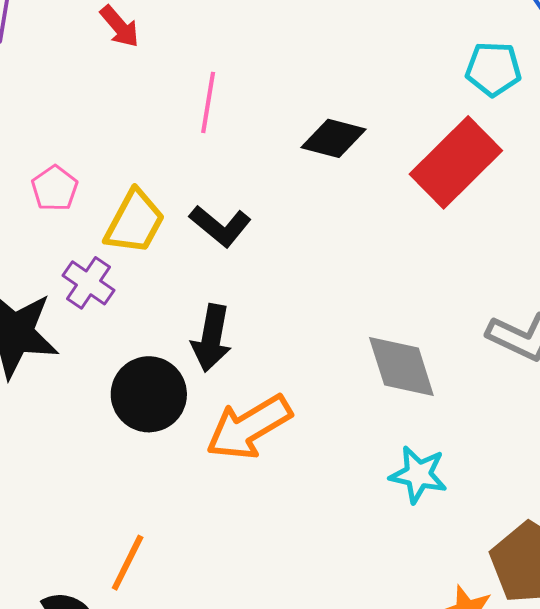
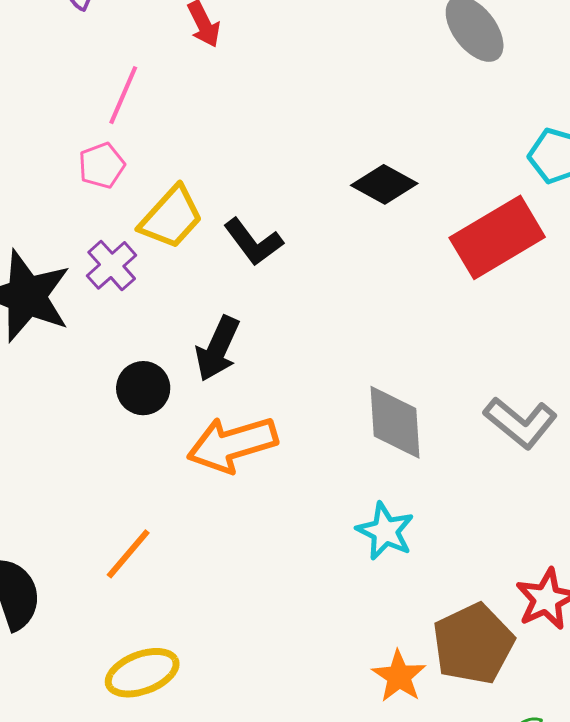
pink line: (208, 102) -> (123, 95), moved
black circle: (149, 394) -> (143, 388), size x0.7
orange line: (128, 563) -> (128, 554), moved

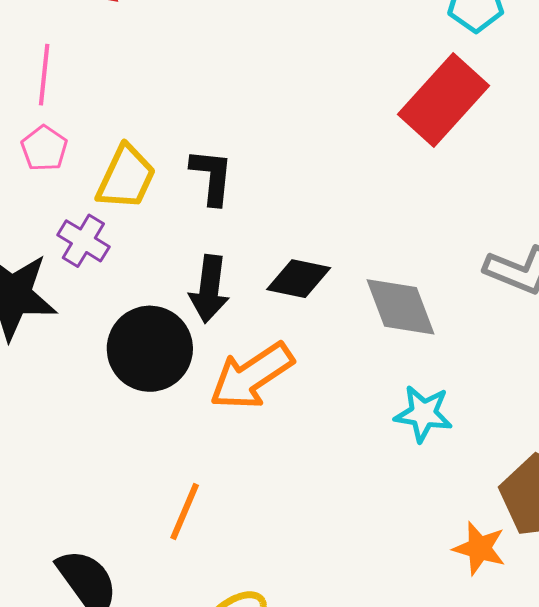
black diamond: (384, 184) -> (299, 279), moved
black L-shape: (253, 242) -> (212, 177), turned -120
black circle: (143, 388) -> (150, 349), size x1.6

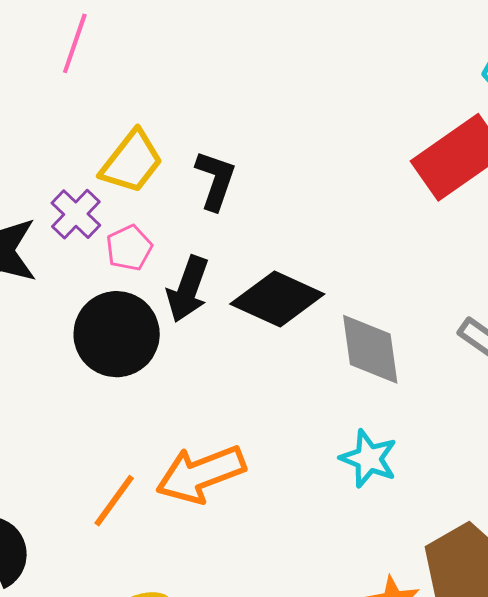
pink pentagon: (44, 148) -> (129, 248), moved
black diamond: (299, 279) -> (277, 299), size x1.4
orange arrow: (252, 376) -> (201, 474), moved

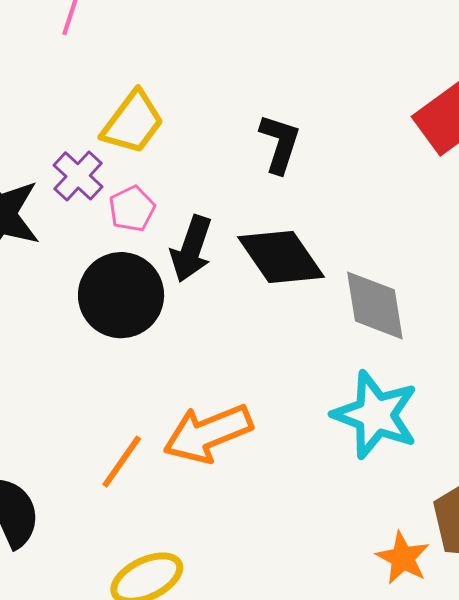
black L-shape: (215, 180) -> (280, 144), moved
black diamond: (277, 299) -> (281, 257), turned 32
cyan star: (369, 459) -> (375, 415), size x1.5

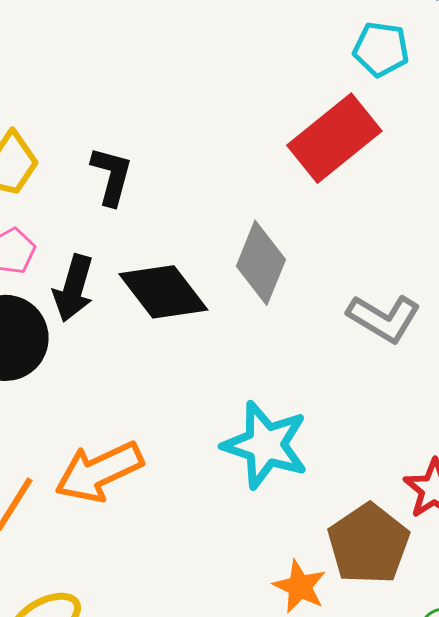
black L-shape: (280, 144) -> (112, 176), moved
gray diamond: (375, 305) -> (261, 263), moved, turned 34

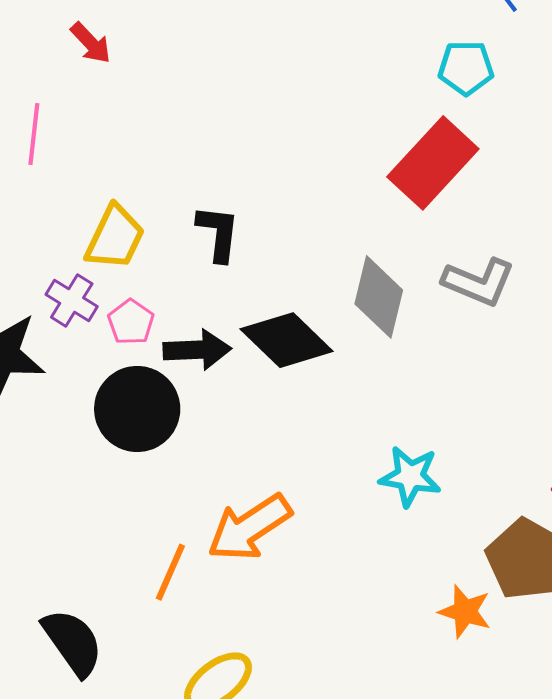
black arrow: (73, 288) -> (197, 350), turned -100
gray L-shape: (384, 318) -> (479, 282), moved
cyan star: (265, 445) -> (410, 476), size x0.7

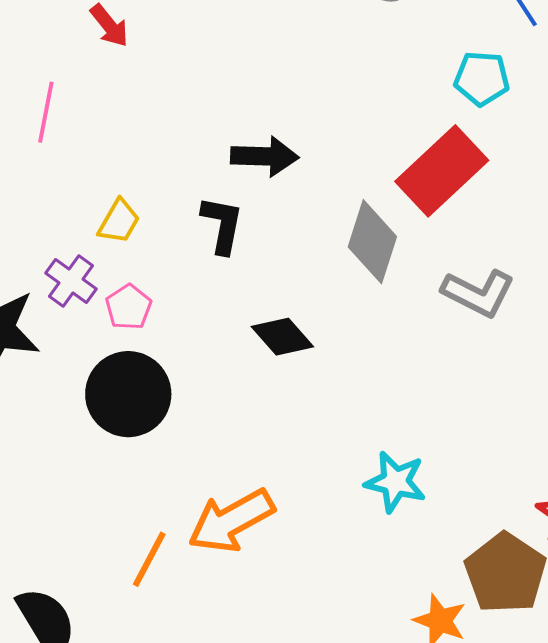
yellow trapezoid: (115, 237) -> (119, 221), size x0.7
gray diamond: (379, 297) -> (372, 242), moved
black diamond: (287, 340) -> (282, 337), size x0.7
black arrow: (197, 350) -> (265, 156), moved

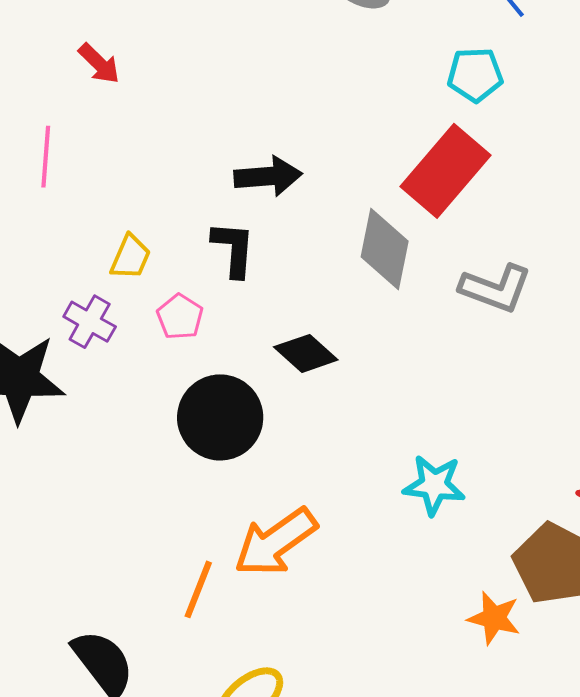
pink pentagon: (129, 307) -> (180, 317), moved
black circle: (128, 394) -> (220, 417), moved

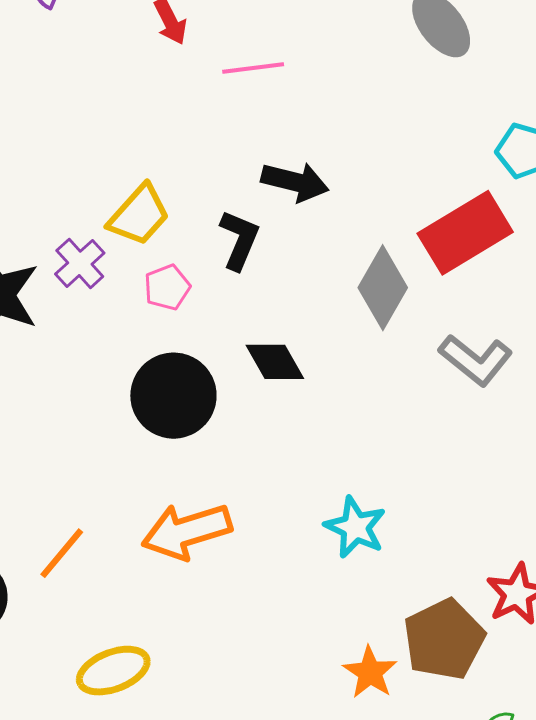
pink line: (46, 157) -> (253, 68), moved, turned 60
yellow trapezoid: (130, 257) -> (139, 215), size x1.4
orange line: (198, 589) -> (62, 553), moved

